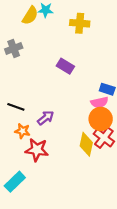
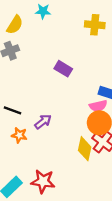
yellow semicircle: (30, 15) -> (15, 25), moved
yellow cross: (80, 23) -> (95, 25), moved
red star: (37, 150) -> (43, 181), moved

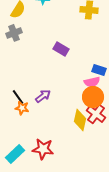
black line: (13, 110) -> (18, 97), moved, turned 35

